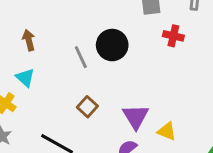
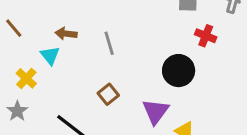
brown arrow: (29, 40) -> (66, 34), moved, turned -78
black circle: (112, 45) -> (179, 71), moved

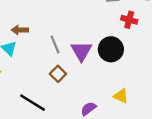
gray line: (109, 43) -> (55, 44), moved
purple triangle: (156, 112) -> (81, 51), moved

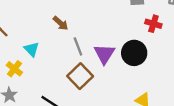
brown arrow: (20, 30) -> (61, 23), moved, turned -140
brown square: (58, 74) -> (80, 76), size x1.5

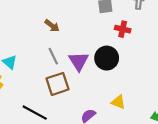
brown arrow: (61, 23) -> (52, 26), moved
brown square: (80, 76) -> (57, 84), turned 30

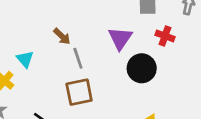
brown arrow: (52, 26) -> (62, 36), moved
purple triangle: (79, 61) -> (120, 38), moved

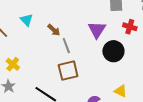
cyan triangle: (25, 59) -> (27, 20), moved

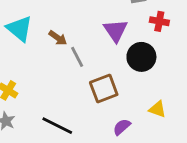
cyan triangle: (27, 20) -> (19, 29), size x1.5
brown square: (68, 71) -> (104, 89), moved

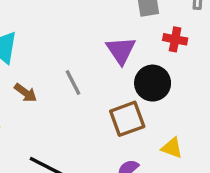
brown arrow: (58, 38) -> (26, 93), moved
brown square: (104, 89) -> (127, 119), moved

